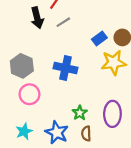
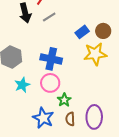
pink circle: (29, 94) -> (50, 83), moved
purple ellipse: (112, 114) -> (94, 117), moved
cyan star: (24, 131) -> (22, 85), moved

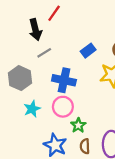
gray line: (49, 17) -> (44, 53), moved
blue rectangle: (82, 32) -> (88, 51), moved

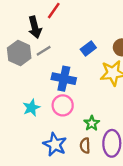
gray hexagon: (20, 78) -> (19, 53), moved
green star: (78, 125) -> (92, 123), moved

